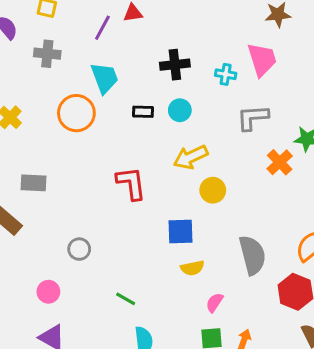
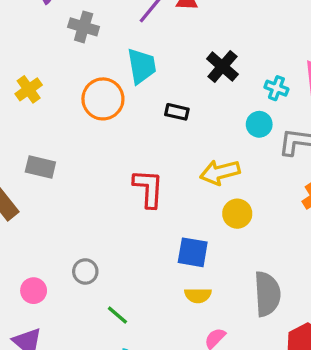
black cross: (175, 65) -> (222, 66), turned 36
cyan circle: (180, 110) -> (259, 124), moved
gray circle: (79, 249) -> (85, 271), moved

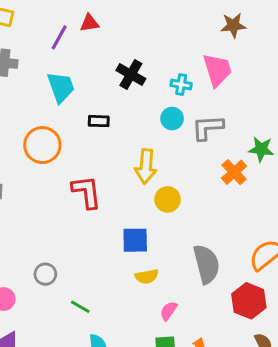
orange circle: (103, 99) -> (42, 145), moved
yellow arrow: (220, 172) -> (146, 166), turned -60

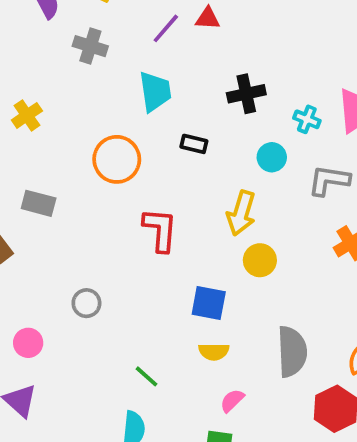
black cross: (131, 74) -> (246, 94), turned 36
cyan circle: (172, 119) -> (272, 157), moved
gray circle: (45, 274) -> (86, 303), moved
green line: (80, 307) -> (146, 376), moved

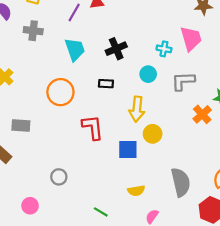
black cross: (246, 94) -> (116, 49), moved
black rectangle: (194, 144) -> (106, 84), moved
blue square: (209, 303) -> (128, 149), moved

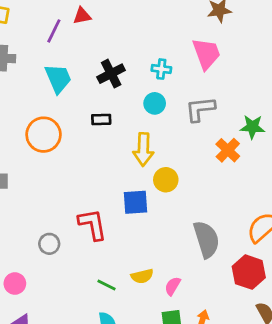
cyan cross: (164, 49) -> (161, 69), moved
red L-shape: (93, 127) -> (92, 224), moved
yellow semicircle: (136, 191) -> (142, 276), moved

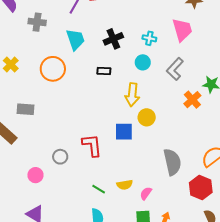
gray L-shape: (200, 109) -> (175, 69), turned -45
orange circle: (44, 135) -> (53, 69), moved
pink circle: (15, 284) -> (35, 175), moved

